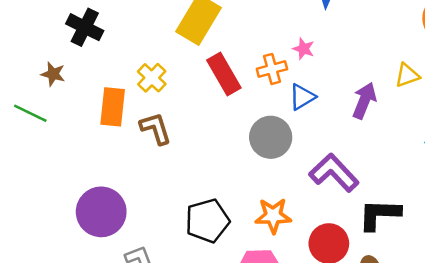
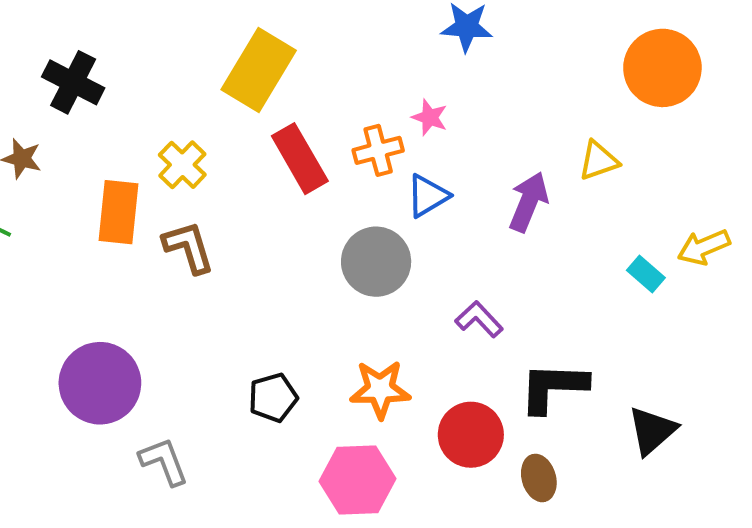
purple L-shape: (334, 173) -> (479, 319), size x0.6
black pentagon: (207, 221) -> (273, 398), size x0.7

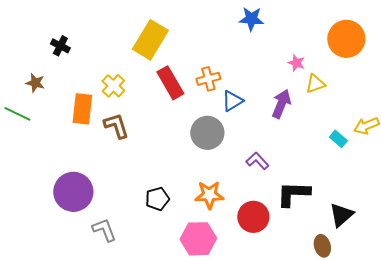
black cross: (73, 82) -> (60, 46), size x0.7
pink star: (430, 117) -> (296, 63), moved
brown ellipse: (539, 478) -> (322, 246), moved

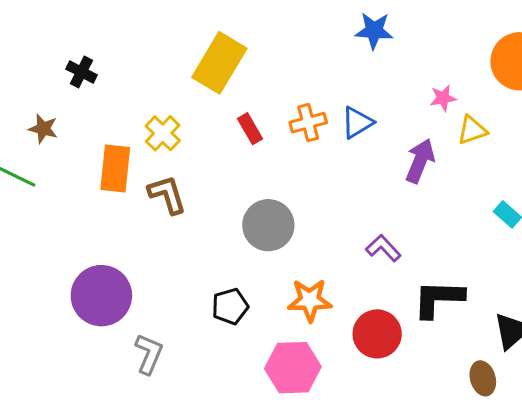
pink star: (296, 63) -> (443, 98), turned -30
red rectangle: (170, 83) -> (250, 129), size x0.6
blue triangle: (232, 101) -> (357, 123), moved
gray circle: (207, 133) -> (268, 225), moved
gray L-shape: (104, 230) -> (149, 354), turned 44

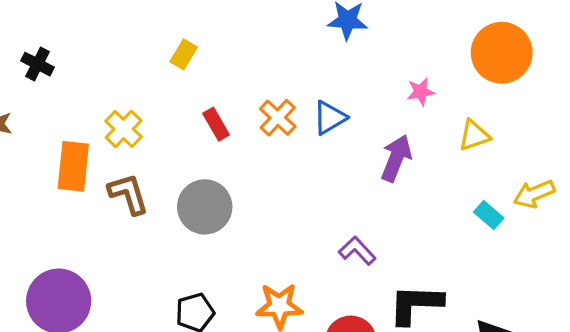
yellow rectangle: (219, 63) -> (184, 54), size x0.5
orange cross: (308, 123) -> (278, 118), turned -32
yellow triangle: (472, 130) -> (474, 135), moved
gray circle: (268, 225) -> (205, 207), moved

